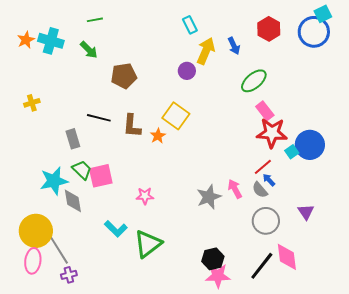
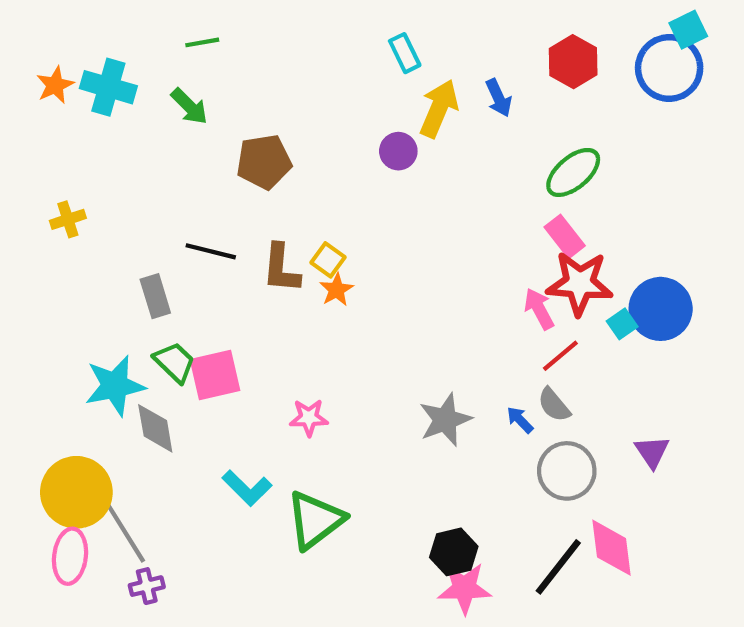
green ellipse: (254, 81) -> (573, 172), moved
yellow square: (176, 116) -> (328, 260), moved, size x0.6
blue arrow: (269, 180) -> (520, 420), moved
pink arrow: (235, 189) -> (539, 309), moved

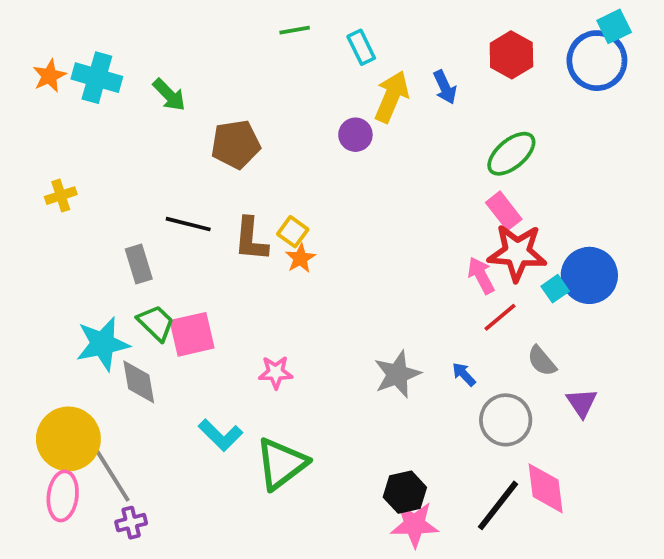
green line: (202, 42) -> (295, 30), moved
gray semicircle: (554, 405) -> (542, 361), moved

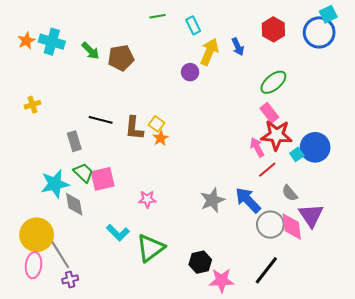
brown pentagon: (236, 144) -> (121, 58), moved
blue arrow: (464, 374) -> (248, 200), size x2.0
purple triangle: (582, 403) -> (311, 215), size x1.5
pink diamond: (546, 488) -> (292, 227), moved
black hexagon: (405, 492) -> (200, 262), moved

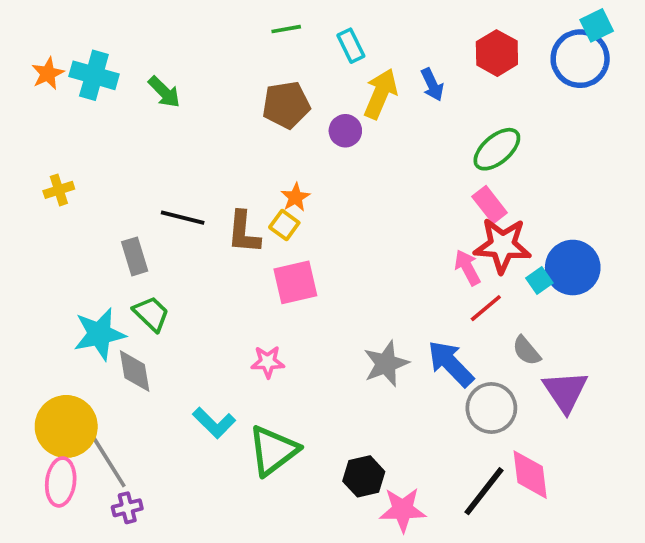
brown pentagon: (121, 58) -> (286, 105), moved
orange star: (161, 138) -> (295, 197), moved
pink square: (103, 179) -> (295, 282), moved
pink diamond: (292, 227) -> (530, 475), moved

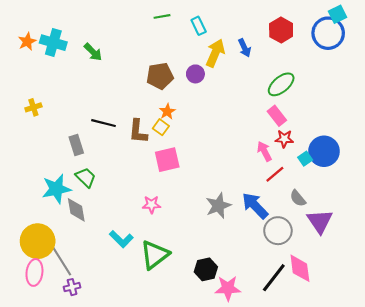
brown pentagon: (286, 105) -> (160, 76), moved
red star: (502, 245) -> (284, 139), size x0.6

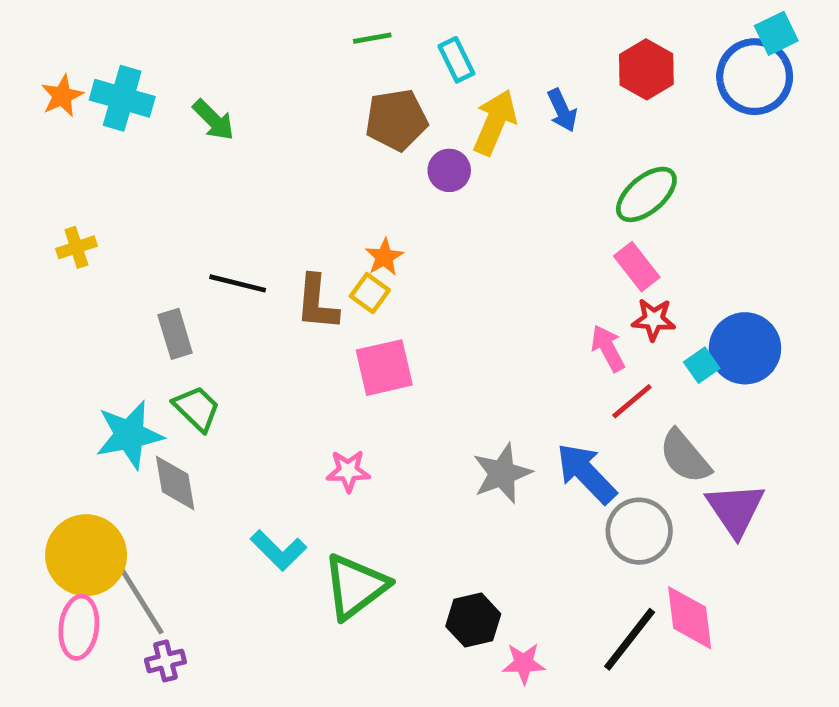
brown pentagon: (160, 76) -> (396, 120), moved
gray semicircle: (298, 198) -> (685, 457), size x1.4
pink star: (228, 288) -> (524, 663), size x0.7

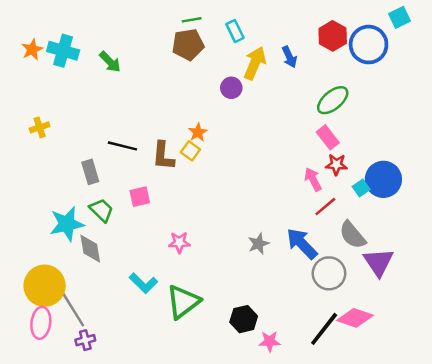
blue circle: (755, 77) -> (369, 45), moved
brown pentagon: (396, 120) -> (188, 45), moved
pink square: (384, 368) -> (140, 197), moved, size x0.7
gray star: (502, 473) -> (258, 244), size x0.7
pink diamond: (690, 618) -> (355, 318), turned -64

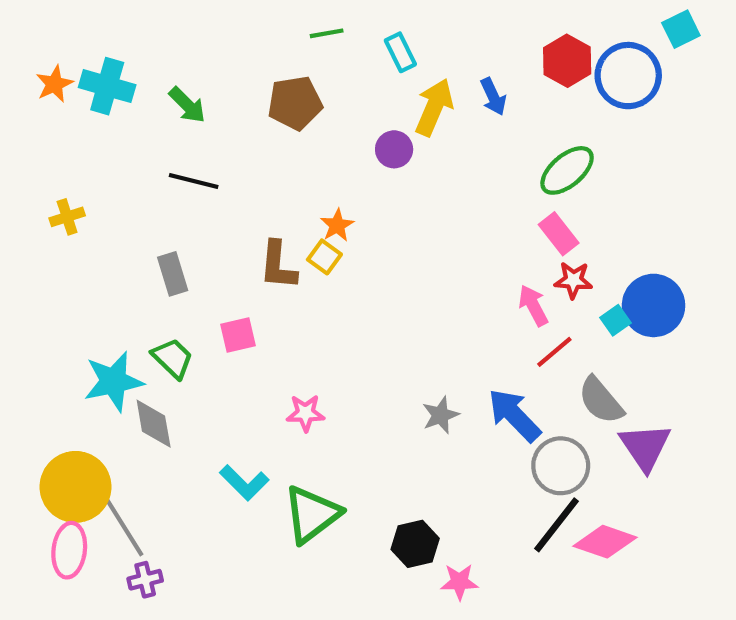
brown pentagon: (188, 45) -> (295, 103), moved
black line: (122, 146) -> (194, 181), moved
gray rectangle: (90, 172) -> (173, 274), moved
black line: (324, 329) -> (556, 525), moved

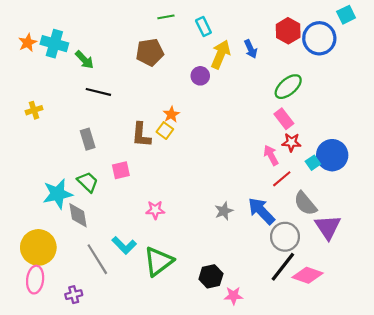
green arrow: (187, 105) -> (84, 60), moved
gray line: (124, 527) -> (97, 259), moved

